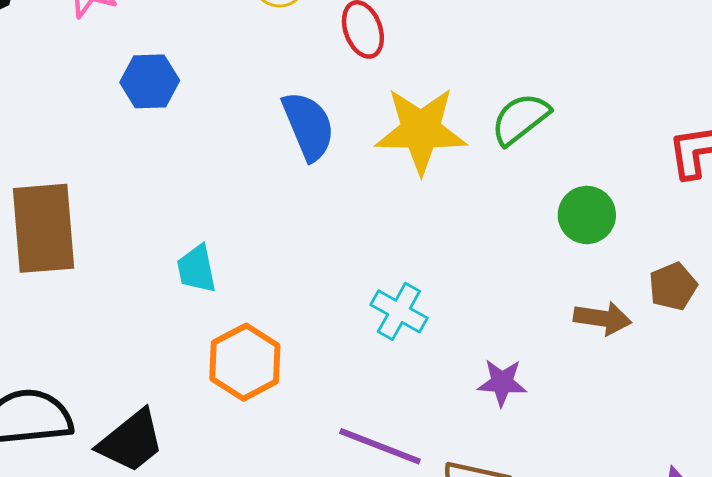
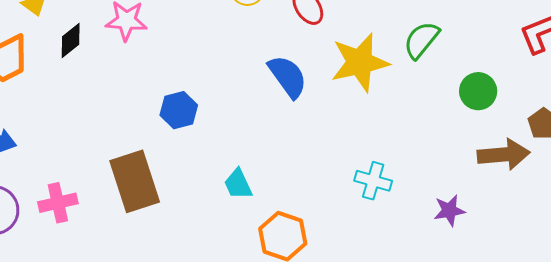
blue hexagon: (150, 81) -> (179, 110), moved
brown arrow: (602, 318) -> (504, 155), size x1.4

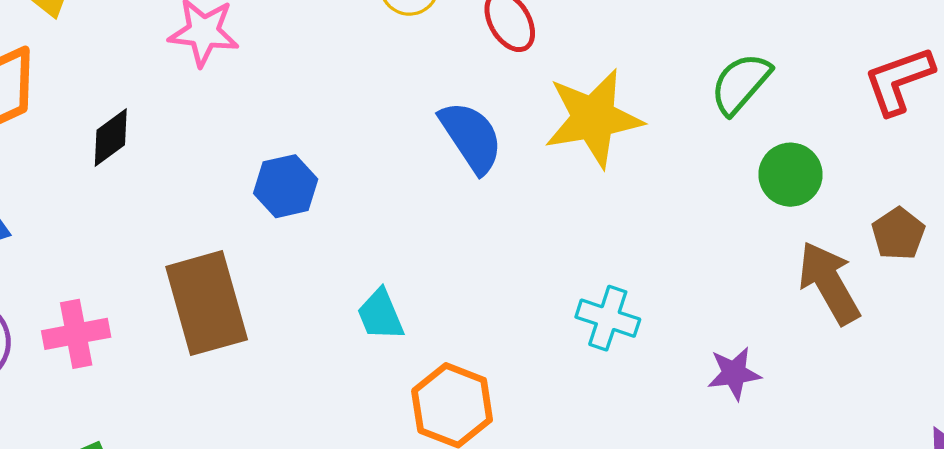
black diamond: (71, 40) -> (111, 138), moved
green semicircle: (421, 40) -> (741, 83), moved
brown arrow: (504, 155) -> (829, 283), turned -117

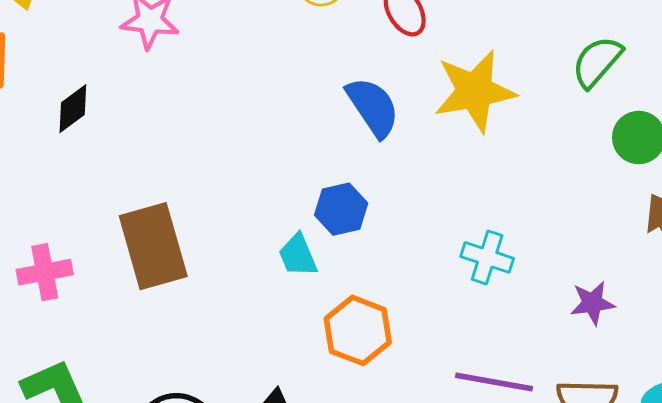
blue hexagon: (286, 186) -> (341, 209), moved

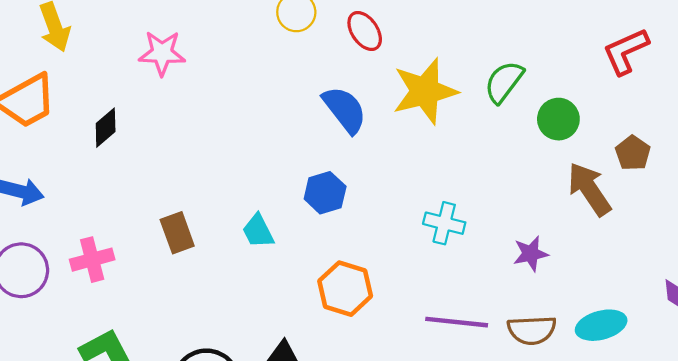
green semicircle: (597, 62) -> (504, 82), moved
brown rectangle: (153, 246) -> (177, 233), size x0.6
cyan trapezoid: (298, 255) -> (258, 231), moved

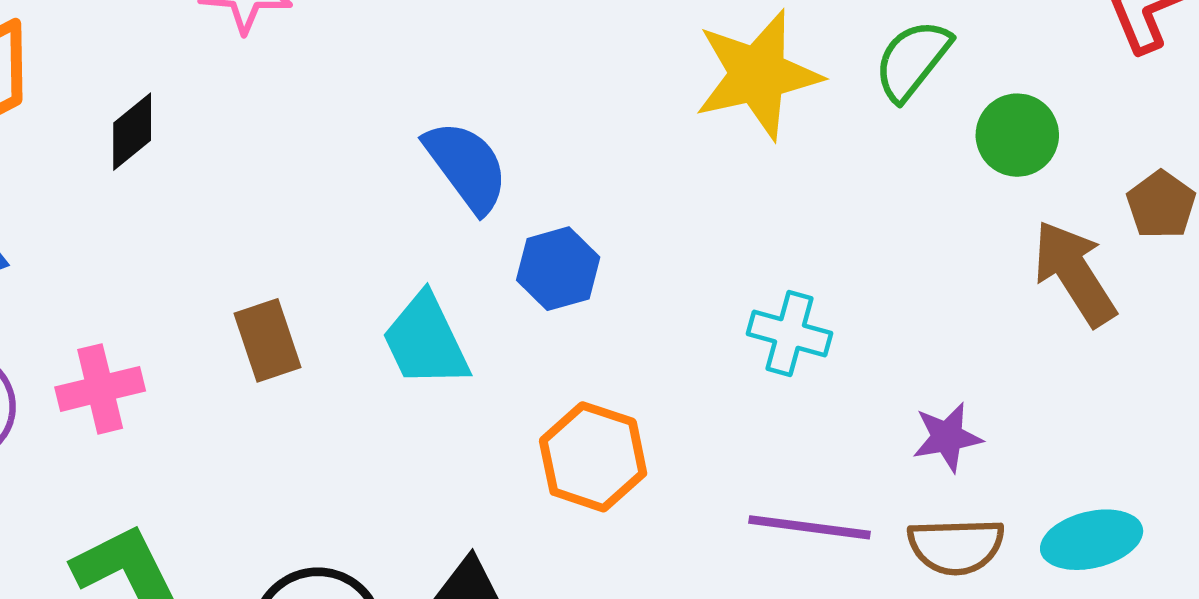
blue semicircle: (345, 110) -> (466, 166), moved
cyan trapezoid: (258, 231) -> (426, 341), size x1.4
purple star: (531, 254) -> (947, 437), moved

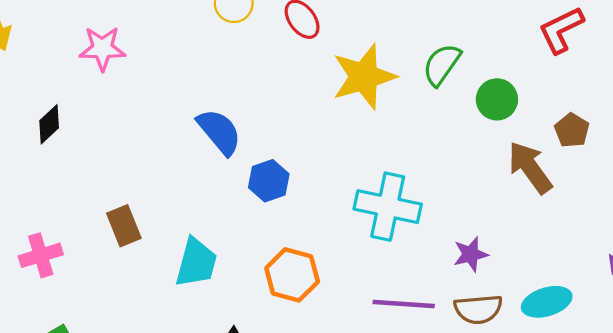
cyan cross: (790, 333) -> (388, 207), size x1.6
cyan trapezoid: (426, 341) -> (196, 263), moved, turned -136

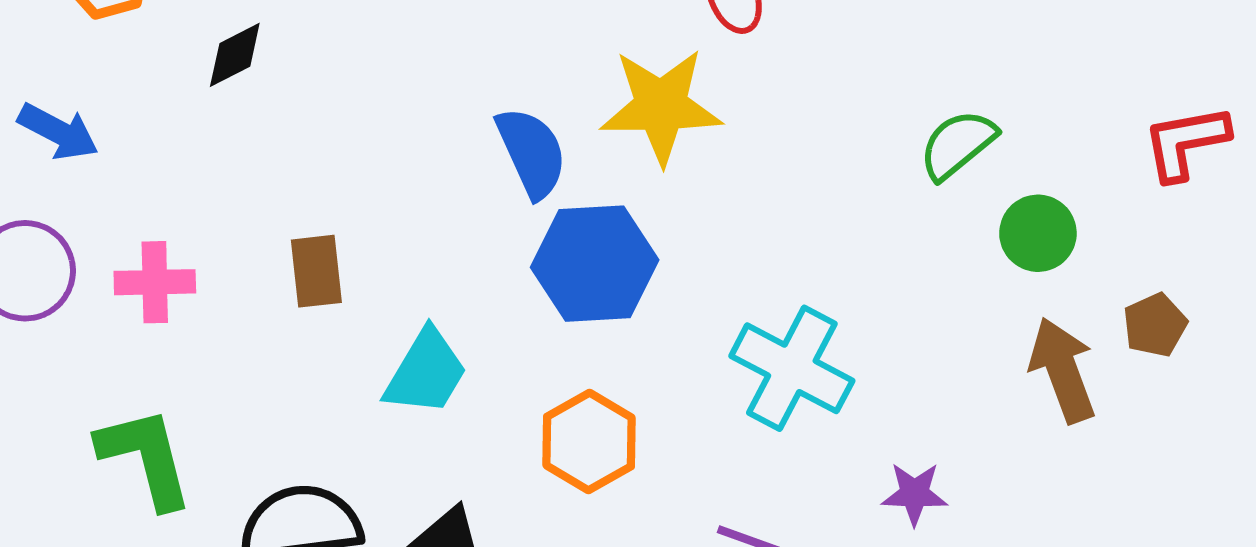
yellow star: (364, 77) -> (661, 106), moved
blue hexagon: (269, 181) -> (595, 264), size x1.6

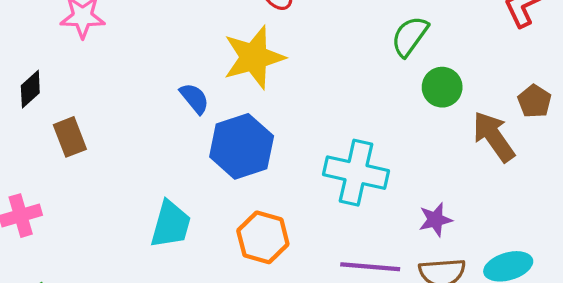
blue semicircle: (532, 152) -> (194, 98), size x0.7
green circle: (1038, 233) -> (442, 87), moved
brown rectangle: (316, 271) -> (70, 137), moved

